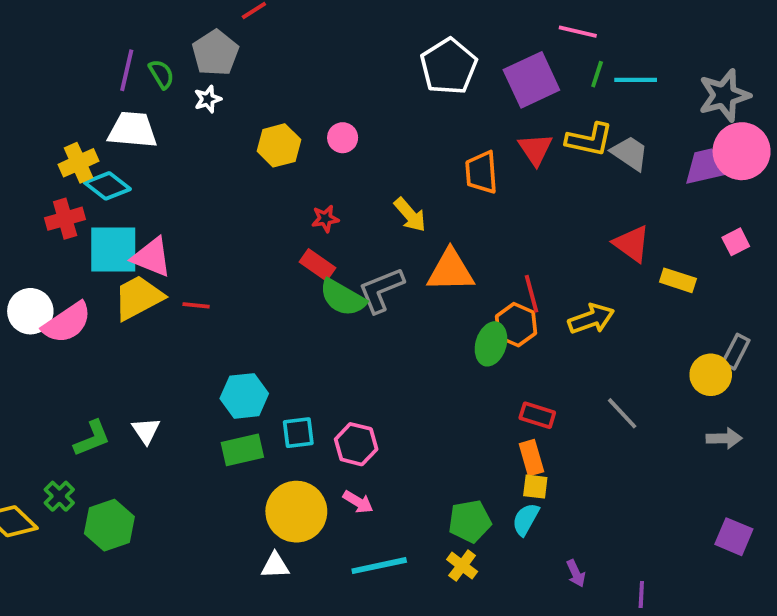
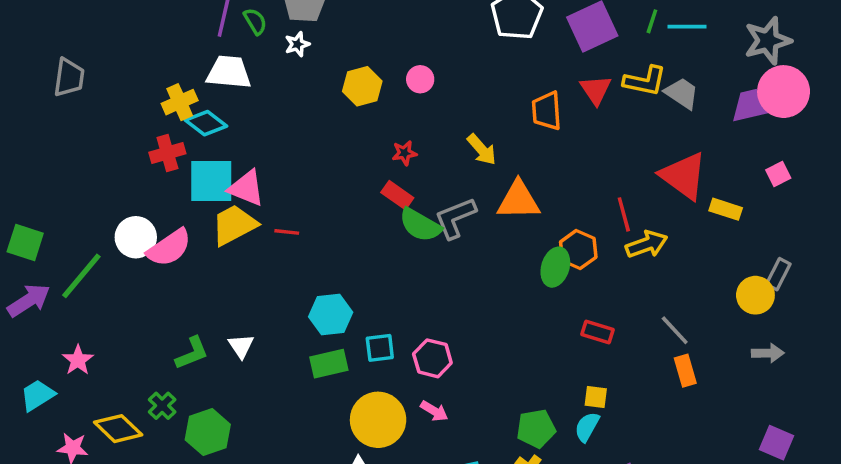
red triangle: (632, 244) -> (683, 176), size x1.4
red line: (531, 294) -> (624, 214), moved
orange rectangle: (531, 458) -> (685, 371), moved

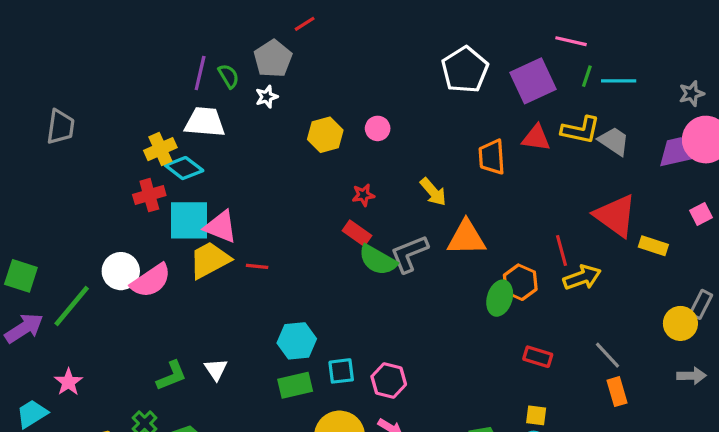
gray star: (768, 41) -> (692, 94), size x0.6
red triangle: (596, 90) -> (536, 138), turned -48

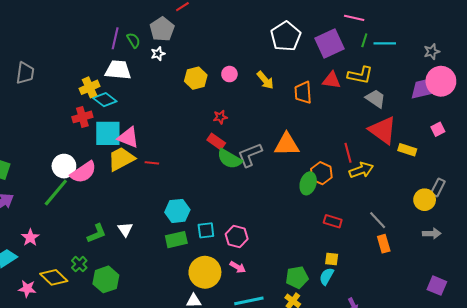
gray trapezoid: (614, 141) -> (376, 99), moved
yellow arrow: (433, 192) -> (265, 80), moved
green line: (72, 306) -> (56, 193), moved

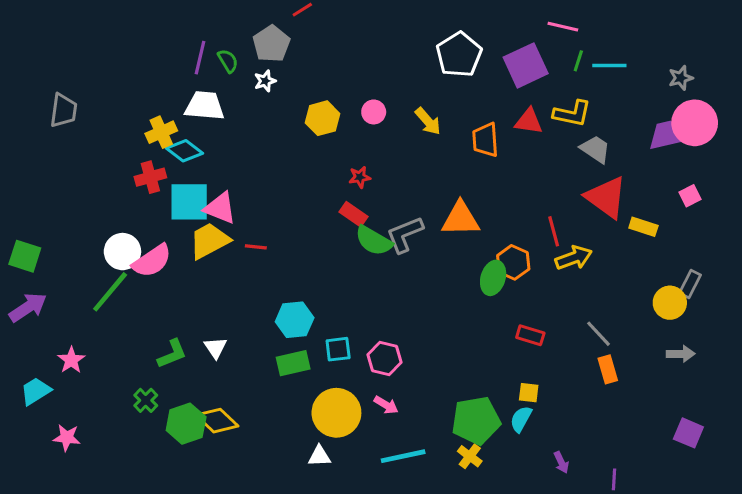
yellow diamond: (54, 277) -> (217, 421), moved
green pentagon: (297, 277) -> (476, 421), size x1.4

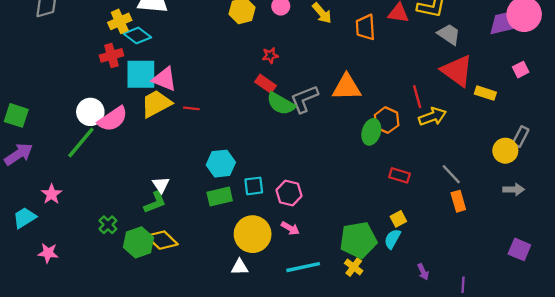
green L-shape: (172, 354) -> (155, 202), moved
yellow square: (529, 393) -> (398, 219), turned -35

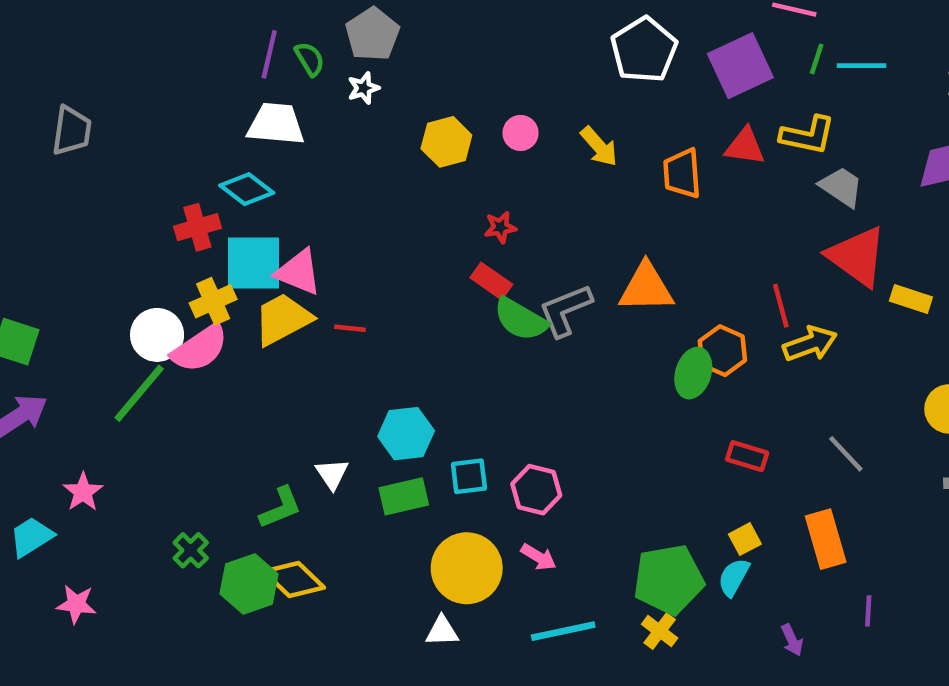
yellow cross: (120, 21) -> (213, 301), moved
white triangle: (161, 185) -> (332, 474), moved
orange rectangle: (458, 201) -> (826, 539), moved, size x1.4
purple line: (463, 285) -> (868, 611), moved

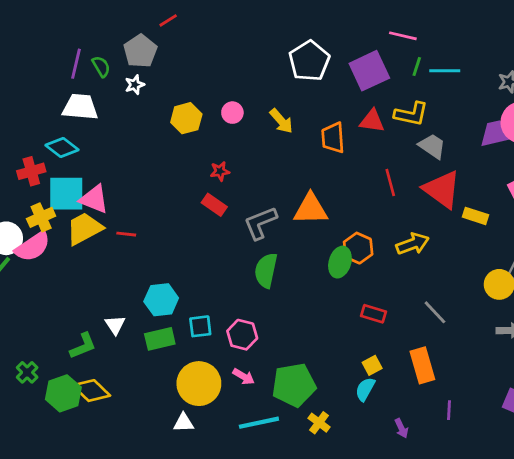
red line: (781, 306) -> (390, 182), moved
green semicircle: (521, 319) -> (266, 270), moved, turned 72
green pentagon: (669, 579) -> (294, 385), moved

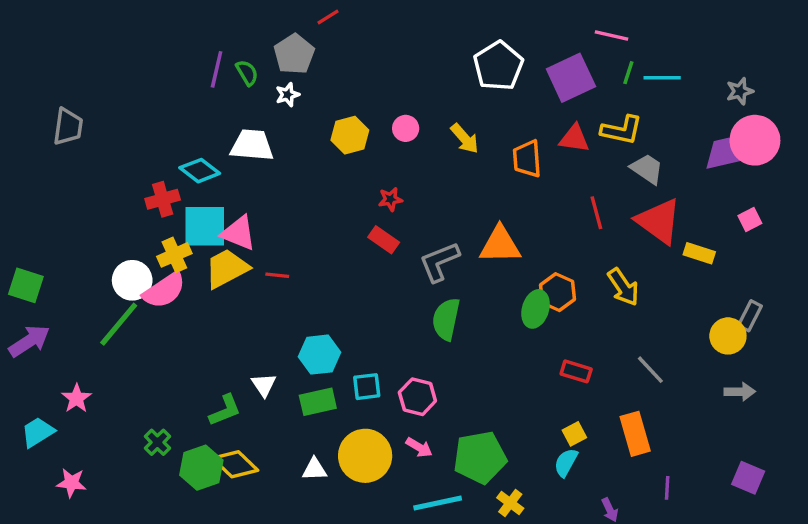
white trapezoid: (80, 107) -> (252, 145), moved
yellow arrow: (413, 244) -> (623, 287), turned 76
white triangle: (184, 423) -> (314, 469), moved

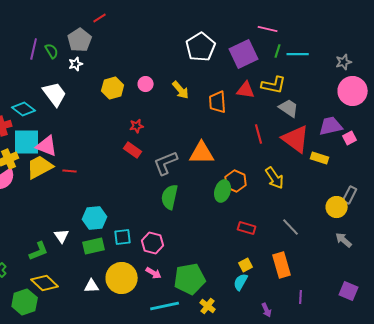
white trapezoid: (252, 145) -> (55, 94), turned 48
purple trapezoid: (725, 154) -> (331, 126), moved
gray arrow: (740, 392) -> (344, 240), turned -138
green hexagon: (201, 468) -> (25, 302), moved

